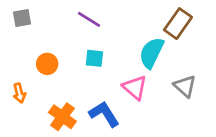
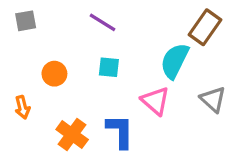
blue L-shape: (104, 114) -> (120, 131), turned 32

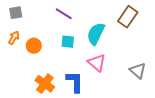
cyan semicircle: (175, 61) -> (96, 34), moved
gray triangle: (213, 99) -> (138, 71), moved
orange arrow: (22, 107) -> (14, 38), moved, turned -136

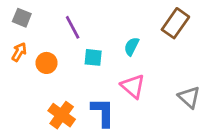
gray square: (16, 13) -> (22, 18), turned 32
purple line: (64, 14) -> (73, 27), moved, turned 30
cyan semicircle: (96, 34) -> (132, 46), size x0.6

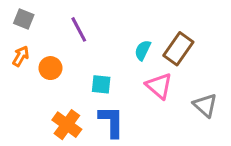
brown rectangle: (175, 23) -> (178, 49), moved
cyan square: (93, 57) -> (101, 84), moved
pink triangle: (133, 86) -> (159, 86), moved

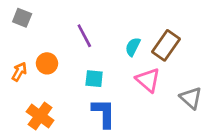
purple line: (79, 29) -> (84, 36), moved
orange arrow: (21, 56) -> (19, 72), moved
orange cross: (67, 125) -> (40, 116), moved

